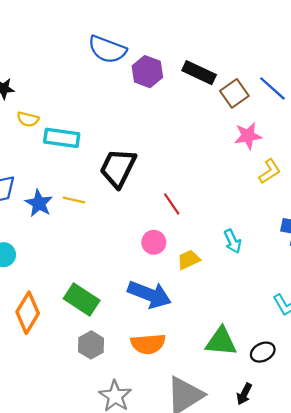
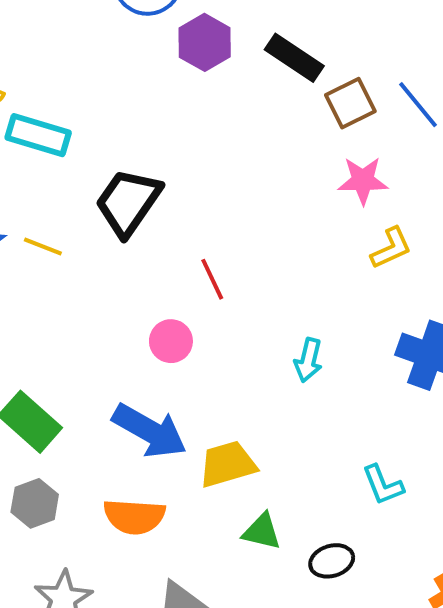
cyan arrow: (233, 241) -> (308, 360), turned 30
yellow trapezoid: (189, 260) -> (227, 464), moved, size x1.4
green triangle: (221, 342) -> (262, 532), size x0.7

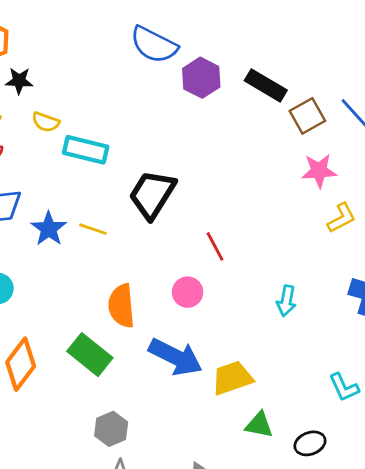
gray hexagon: (35, 503) -> (111, 429), moved
orange semicircle: (134, 516) -> (121, 306), moved, turned 84

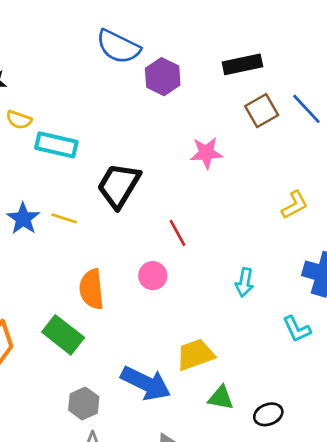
black rectangle: (266, 85) -> (242, 64), moved, turned -42
pink star: (319, 171) -> (206, 153), moved
blue arrow: (176, 357) -> (146, 383), moved
cyan L-shape: (344, 387) -> (297, 329), moved

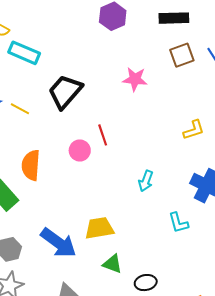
pink circle: (153, 276) -> (80, 150), moved

